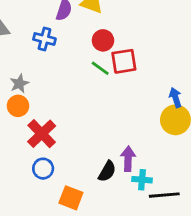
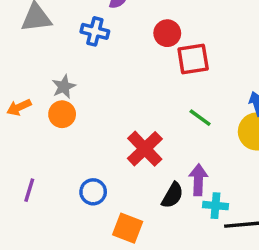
green line: (100, 68) -> (200, 118), moved
red cross: (42, 134) -> (145, 149), moved

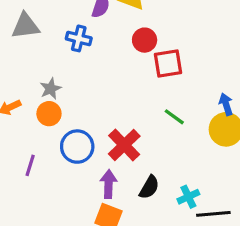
purple arrow: (198, 180) -> (109, 184), moved
purple line: (29, 190) -> (30, 165), moved
blue circle: (93, 192) -> (77, 147), moved, size x1.4
cyan cross: (216, 206) -> (188, 197), turned -30

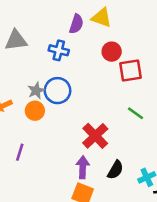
blue circle: (77, 147) -> (58, 91), moved

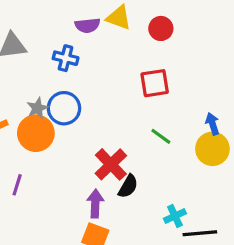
purple semicircle: (76, 24) -> (87, 25), turned 66
red circle: (112, 52) -> (161, 28), moved
orange circle: (35, 111) -> (36, 133), size x1.5
black semicircle: (115, 170) -> (128, 186), moved

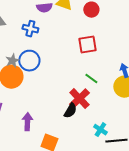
red cross: (111, 164) -> (79, 99), moved
purple arrow: (95, 204) -> (27, 122), moved
cyan cross: (175, 216) -> (100, 130), turned -32

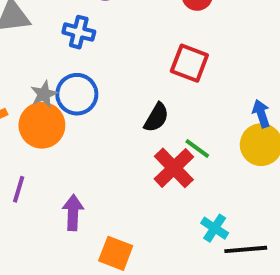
red square: (87, 45) -> (189, 63), turned 30
green line: (91, 79) -> (197, 149), moved
black semicircle: (70, 111) -> (156, 117), moved

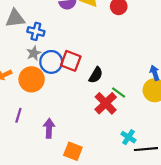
blue cross: (79, 32) -> (36, 31), moved
red square: (189, 63) -> (71, 61), moved
gray star: (44, 94) -> (34, 53), moved

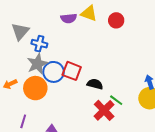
gray triangle: (15, 18) -> (20, 32), turned -42
gray star: (34, 53) -> (37, 64), size x1.5
black semicircle: (96, 75) -> (95, 84), turned -105

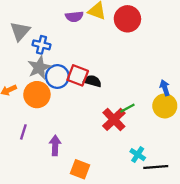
red circle: (116, 20) -> (127, 19), size x1.5
black semicircle: (95, 84) -> (92, 81), moved
green line: (116, 100) -> (127, 108), turned -64

